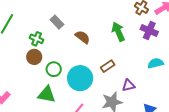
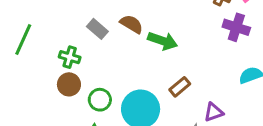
green arrow: (118, 32) -> (163, 41), moved, turned 138
brown semicircle: (82, 37) -> (131, 24), moved

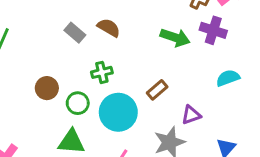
green arrow: (163, 41) -> (175, 37), moved
green cross: (70, 57) -> (102, 72), moved, turned -30

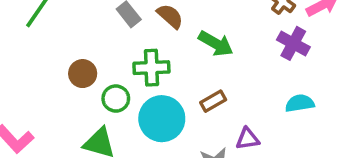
green arrow: (175, 37) -> (216, 43), moved
green cross: (102, 72) -> (151, 68), size x1.4

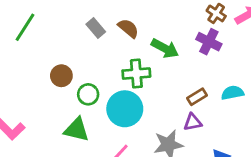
purple cross: (293, 43) -> (209, 42), moved
green cross: (151, 68) -> (136, 74), moved
brown rectangle: (213, 101) -> (197, 97), moved

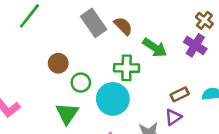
gray rectangle: (96, 28) -> (94, 23), size x1.5
purple triangle: (193, 122) -> (173, 117), turned -30
green triangle: (76, 130) -> (67, 114), turned 45

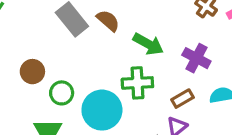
purple cross: (195, 45) -> (196, 58), moved
green cross: (127, 68) -> (137, 83), moved

